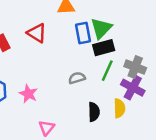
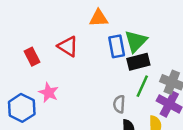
gray semicircle: (77, 78) -> (119, 104), moved, turned -70
pink star: (28, 94) -> (49, 93), moved

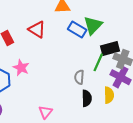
blue rectangle: (117, 46) -> (77, 30), turned -48
black rectangle: (138, 62) -> (110, 49), moved

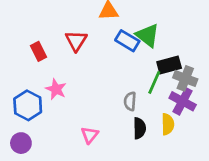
green triangle: (93, 25) -> (148, 35), turned -36
red triangle: (37, 30) -> (76, 41), turned 30
pink triangle: (45, 112) -> (90, 135), moved

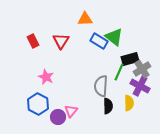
red rectangle: (38, 51) -> (33, 41), moved
gray cross: (185, 78) -> (142, 69), turned 36
gray semicircle: (130, 101) -> (101, 86), size x1.5
blue hexagon: (28, 105) -> (38, 104), moved
purple circle: (21, 143) -> (58, 117), moved

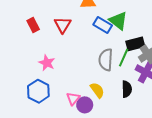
gray semicircle: (101, 86) -> (106, 60), moved
yellow semicircle: (129, 103) -> (97, 90), moved, turned -35
black semicircle: (108, 106) -> (127, 89), moved
purple circle: (58, 117) -> (85, 105), moved

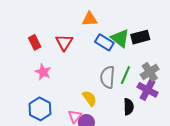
black rectangle: (135, 44) -> (140, 37), moved
pink star: (47, 63) -> (43, 72), moved
yellow semicircle: (97, 90) -> (90, 98), moved

